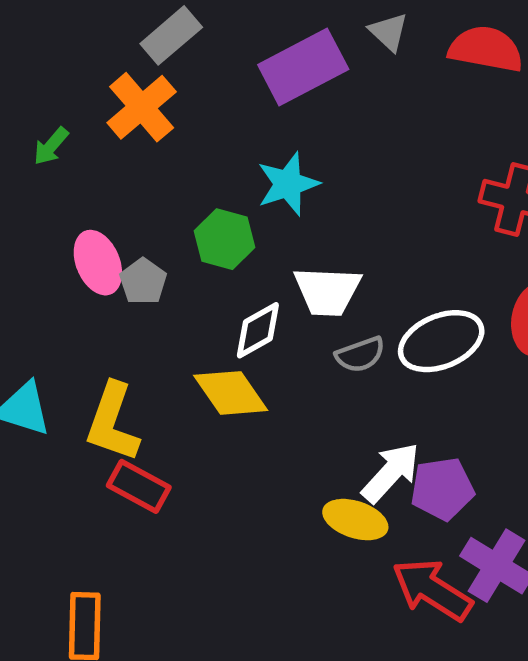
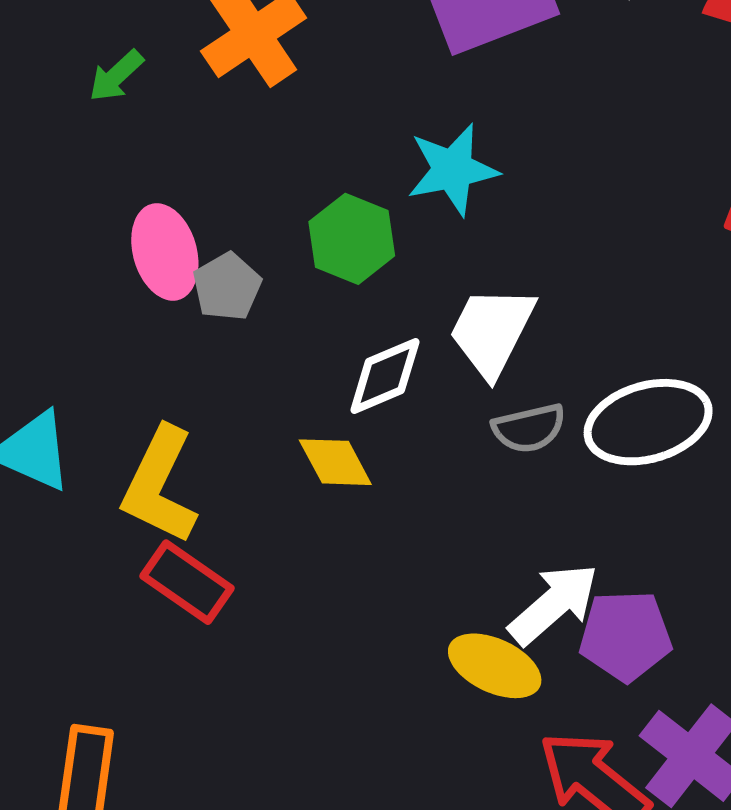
white trapezoid: (327, 291) -> (492, 331), turned 108
yellow diamond: (231, 393) -> (335, 462), size x0.7

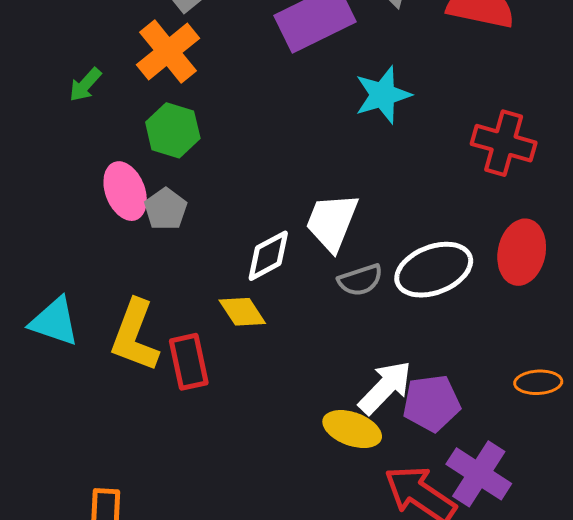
cyan star: (453, 170) -> (383, 95), moved
green hexagon: (352, 239) -> (173, 130), moved
red rectangle: (187, 582) -> (189, 362), moved, turned 48

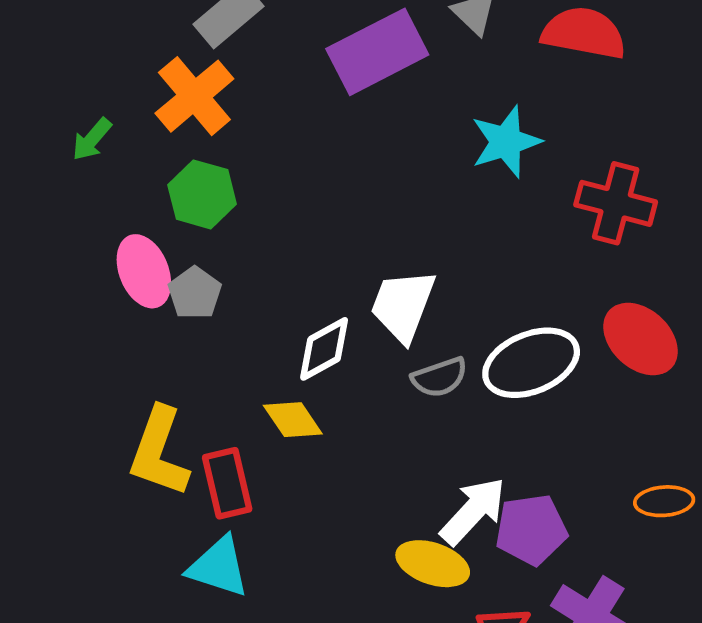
cyan star: (383, 95) -> (506, 142), moved
red ellipse: (522, 252) -> (641, 339), turned -58
cyan triangle: (54, 322) -> (218, 567), moved

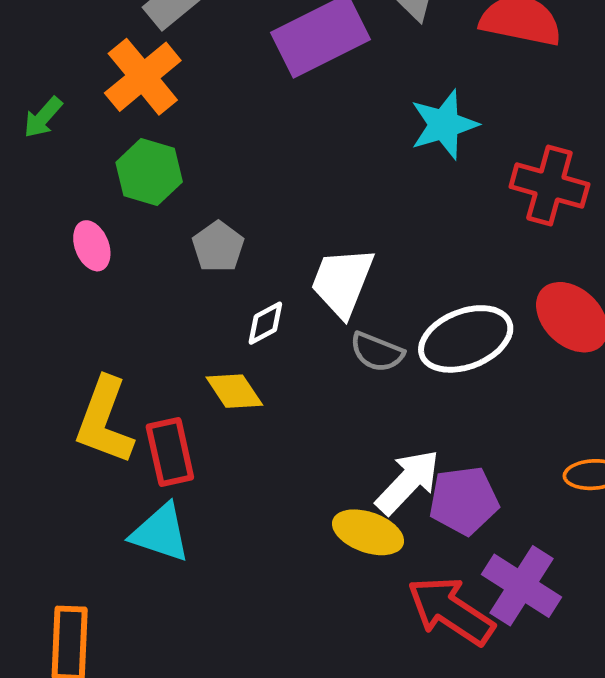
pink ellipse: (144, 271) -> (92, 246), size x0.7
gray pentagon: (195, 293) -> (218, 247), moved
white diamond: (324, 349) -> (265, 323), size x0.7
gray semicircle: (440, 377) -> (377, 352), turned 40

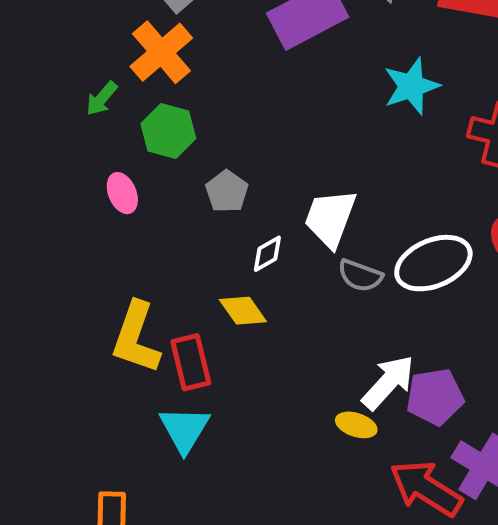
green arrow: (43, 117) -> (102, 99), moved
yellow ellipse: (368, 532) -> (356, 425), size x0.7
cyan triangle: (161, 533) -> (185, 429), turned 44

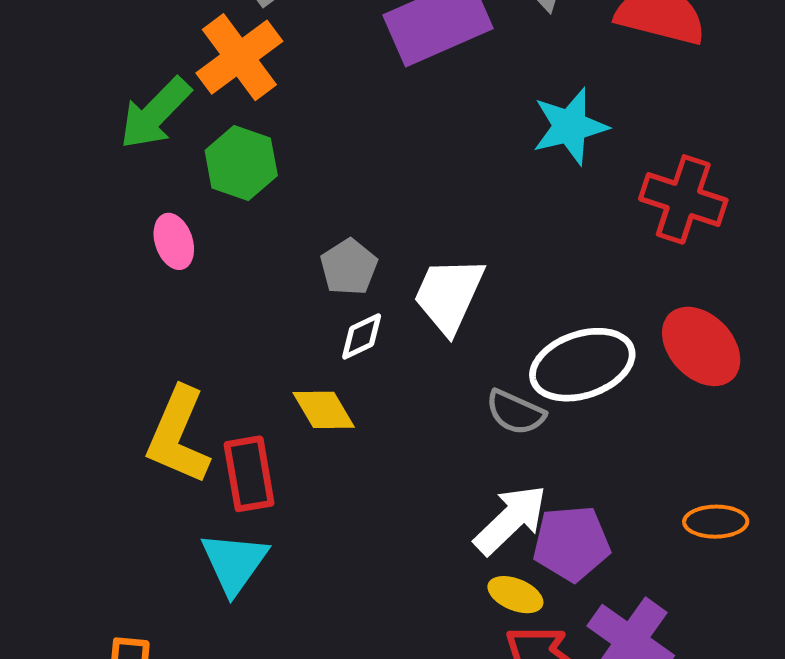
green arrow: (102, 99) -> (155, 113), size x1.6
gray pentagon: (227, 191) -> (349, 267), moved
gray semicircle: (360, 276) -> (515, 412), moved
yellow ellipse: (356, 425) -> (515, 595), moved

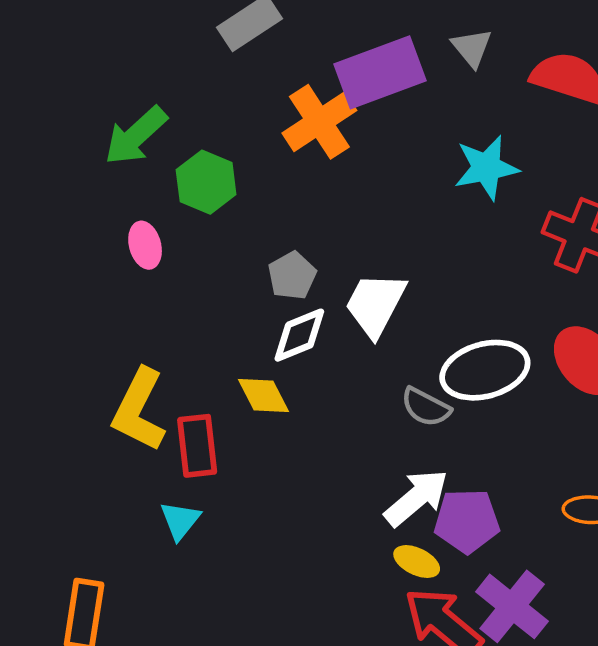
orange cross: (239, 57) -> (319, 122), moved
white diamond: (362, 336) -> (299, 335), size x1.4
cyan triangle: (234, 563) -> (180, 520), size x0.7

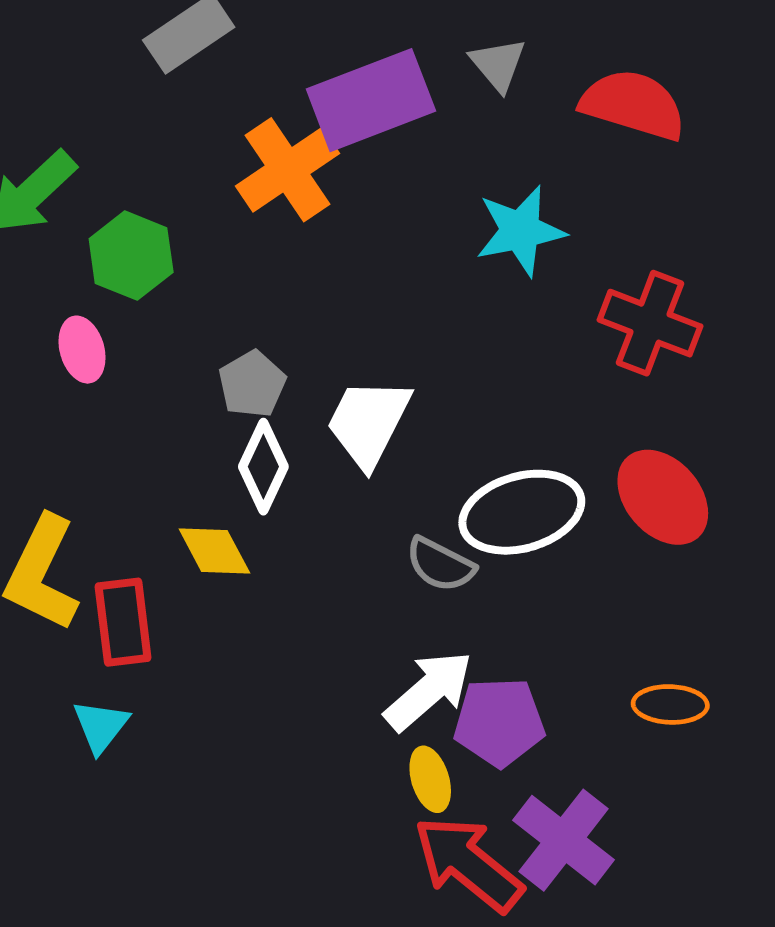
pink ellipse: (145, 245) -> (82, 350), moved
white diamond: (299, 335) -> (263, 467), turned -42
yellow ellipse: (417, 562) -> (430, 779), turned 48

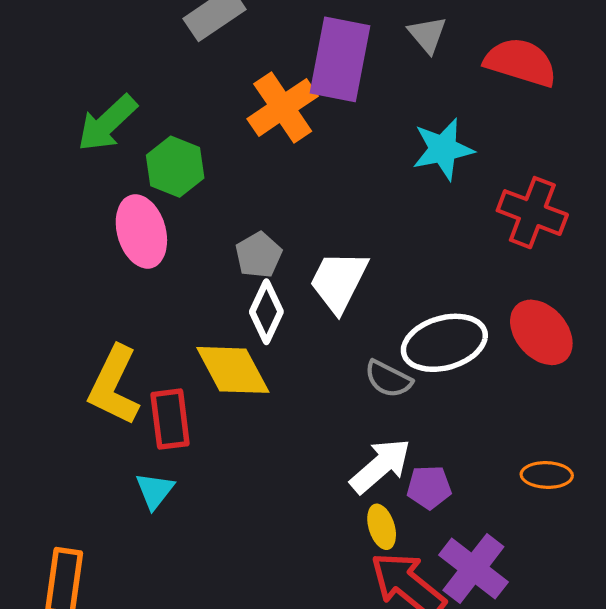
purple rectangle: (371, 100) -> (340, 59), turned -58
pink ellipse: (82, 350) -> (141, 231), size x1.6
yellow diamond: (214, 551) -> (233, 370), size x1.5
purple pentagon: (499, 722) -> (429, 487), size x0.7

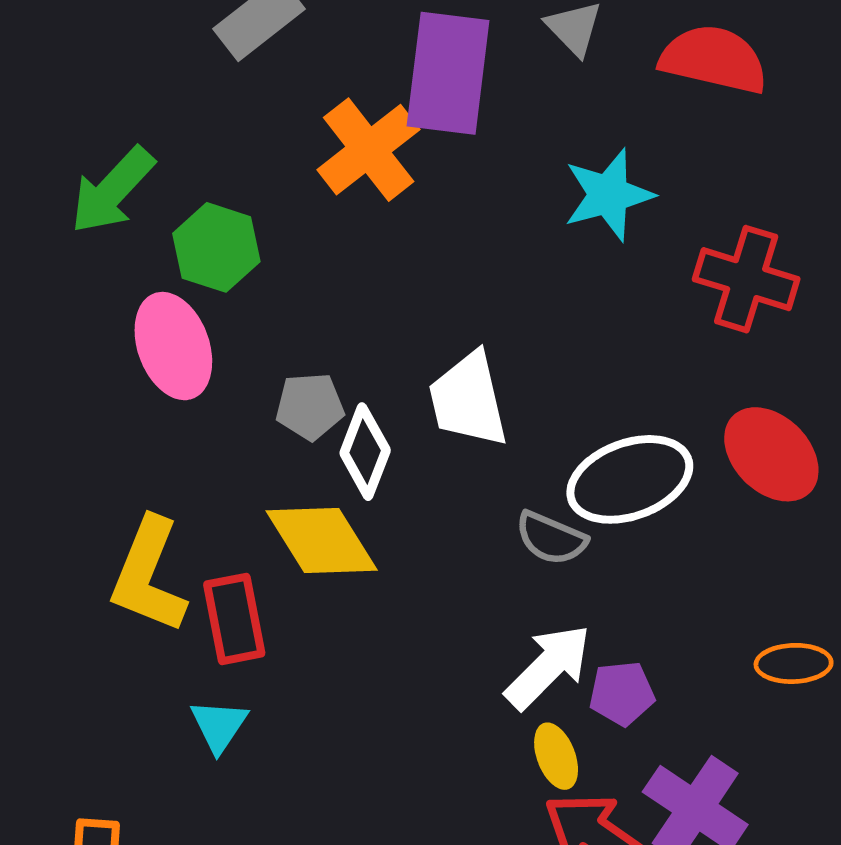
gray pentagon: (259, 255) -> (310, 406), moved, turned 30
white trapezoid: (339, 281) -> (468, 400), turned -36

